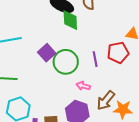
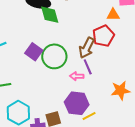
purple line: (95, 59) -> (88, 67), moved
brown arrow: (106, 100) -> (87, 48), moved

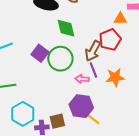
green diamond: (50, 15) -> (66, 28), moved
orange star: (120, 90) -> (115, 77), moved
yellow line: (89, 116) -> (93, 119), turned 64

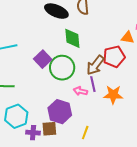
purple hexagon: (81, 106) -> (60, 112), moved
yellow line: (93, 119) -> (85, 133), turned 64

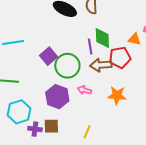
green diamond: (72, 38) -> (102, 38), moved
brown arrow: (95, 65) -> (101, 65), turned 45
purple line: (93, 84) -> (90, 47), moved
purple hexagon: (60, 112) -> (57, 97), moved

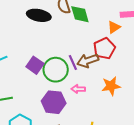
green diamond: (102, 38) -> (80, 14), moved
orange triangle: (134, 39) -> (114, 27), turned -32
purple line: (90, 47) -> (73, 62), moved

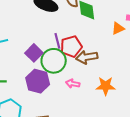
red pentagon: (104, 48) -> (71, 46), moved
purple line: (73, 62) -> (57, 41), moved
purple hexagon: (54, 102) -> (38, 81), moved

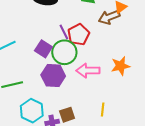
brown arrow: (87, 57) -> (109, 17), moved
pink arrow: (73, 84) -> (88, 71), size x1.6

